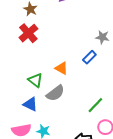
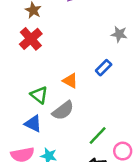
gray star: (102, 37) -> (119, 34), moved
green line: (95, 105) -> (98, 136), moved

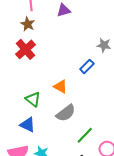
blue rectangle: (104, 68) -> (87, 66), moved
gray semicircle: (63, 110) -> (66, 113), moved

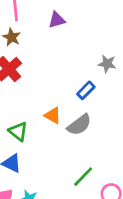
gray semicircle: (66, 113) -> (79, 125), moved

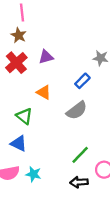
purple triangle: (57, 20) -> (46, 57), moved
orange triangle: (53, 115) -> (44, 92), moved

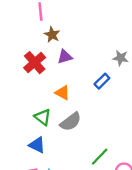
brown star: (19, 35) -> (52, 35), moved
gray semicircle: (77, 110) -> (71, 122), moved

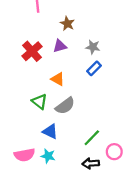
brown star: (52, 35) -> (67, 24), moved
gray star: (121, 58) -> (93, 47), moved
blue triangle: (37, 145) -> (50, 131), moved

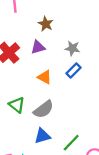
orange triangle: (58, 79) -> (45, 77), moved
blue triangle: (50, 131) -> (42, 136), moved, turned -42

